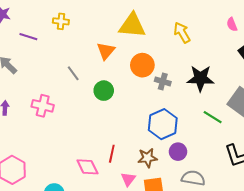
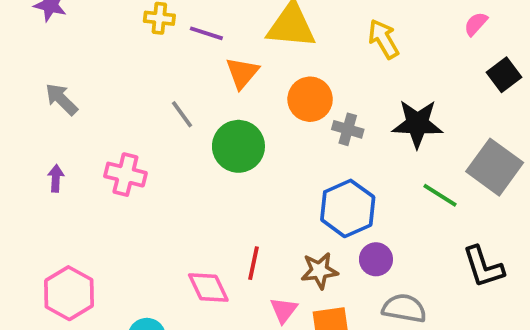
pink semicircle: (232, 24) -> (476, 24), turned 64
purple line: (28, 37) -> (206, 33), moved
green circle: (104, 91) -> (238, 146), size x1.4

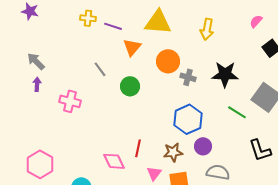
yellow arrow: (383, 39) -> (207, 29), turned -140
green circle: (238, 146) -> (130, 86), size x0.7
purple arrow: (56, 178) -> (37, 84), moved

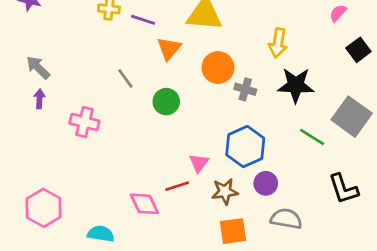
yellow arrow: (207, 29) -> (278, 43), moved
red line: (138, 148) -> (177, 186), turned 60
pink triangle: (154, 173) -> (199, 163), moved

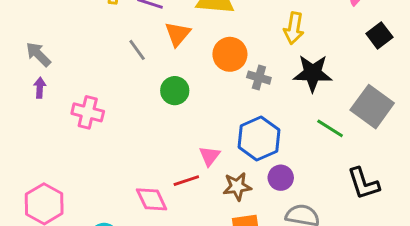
gray line: (125, 78) -> (137, 50), moved

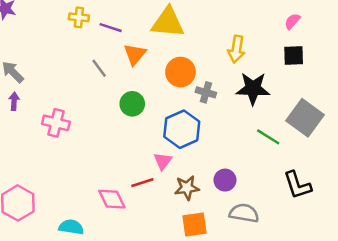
black square: (379, 35) -> (294, 56), moved, turned 35
blue hexagon: (259, 139) -> (182, 129), moved

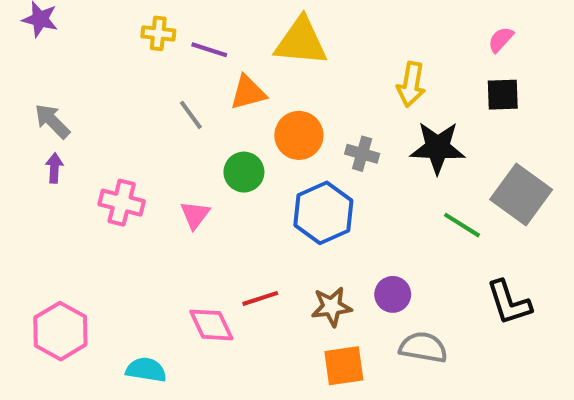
orange triangle: (135, 54) -> (248, 93), turned 35
orange circle: (181, 72) -> (299, 135), moved
pink triangle: (163, 161) -> (195, 215), moved

